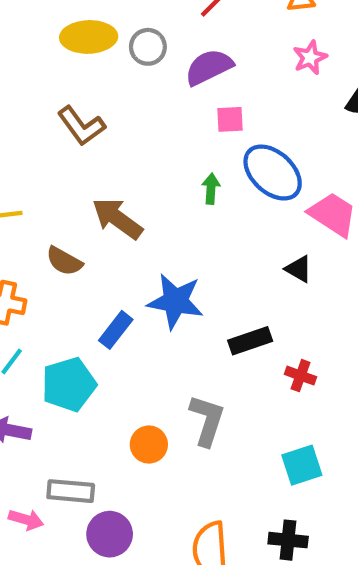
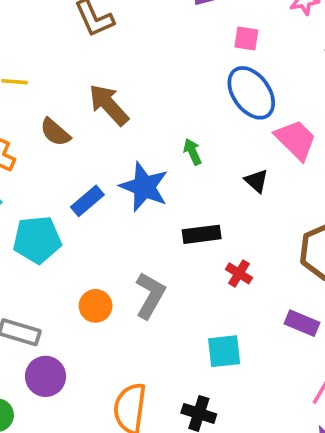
pink square: (230, 119) -> (246, 38), moved
green arrow: (211, 189) -> (192, 152), moved, turned -40

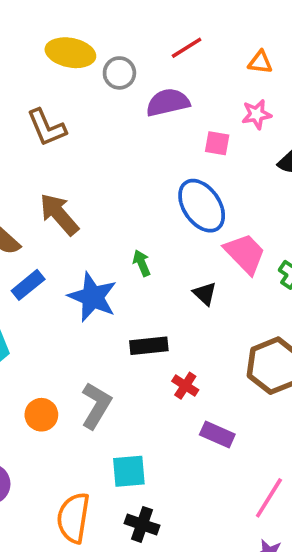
pink square: (246, 38) -> (217, 143), moved
blue rectangle: (87, 201) -> (28, 285), moved
purple rectangle: (302, 323) -> (217, 435), moved
cyan square: (224, 351) -> (129, 471), moved

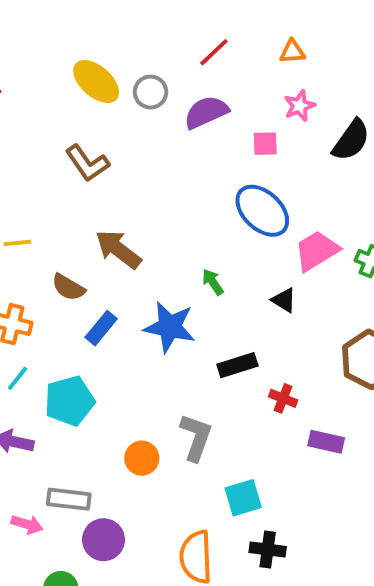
yellow ellipse: (70, 53) -> (96, 82), turned 42
pink trapezoid: (245, 253) -> (317, 251), turned -66

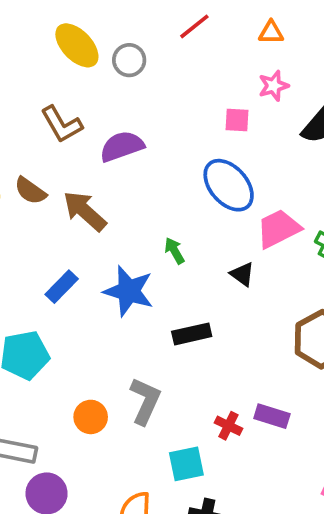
purple semicircle: (206, 112) -> (122, 146), moved
brown semicircle: (68, 287) -> (30, 191), moved
red cross: (283, 398) -> (228, 426), moved

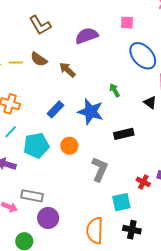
pink square: (237, 120) -> (127, 23), moved
brown L-shape: (62, 124) -> (40, 25), moved
brown arrow: (85, 211) -> (67, 70), size x0.7
orange circle: (91, 417) -> (69, 146), moved

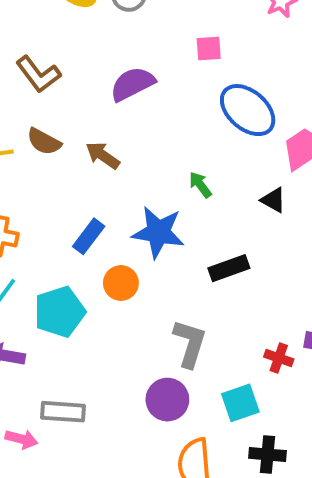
orange circle: (69, 146) -> (121, 283), moved
purple circle: (48, 218) -> (167, 400), moved

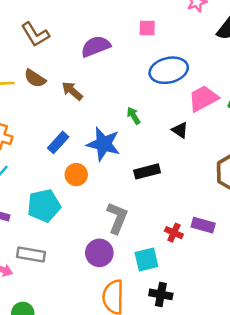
blue ellipse: (248, 110) -> (169, 70), turned -60
cyan pentagon: (60, 312) -> (44, 206), moved

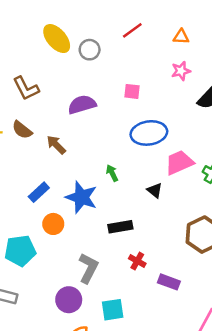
red cross: (174, 233) -> (137, 261), moved

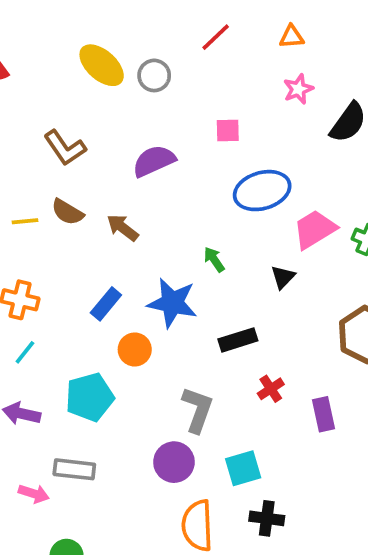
black triangle: (155, 190) -> (283, 277), turned 42
red cross: (137, 261) -> (271, 389), turned 35
purple rectangle: (169, 282) -> (323, 414), turned 65

